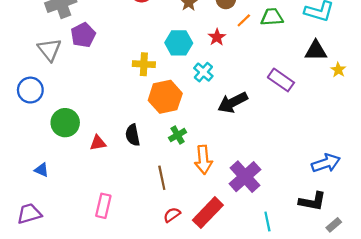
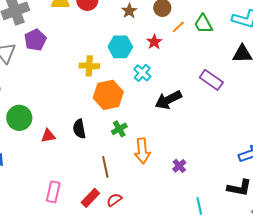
green trapezoid: (272, 17) -> (203, 24), turned -115
purple cross: (245, 177) -> (179, 166), size x0.5
red rectangle: (208, 213) -> (90, 198), moved, size x0.7

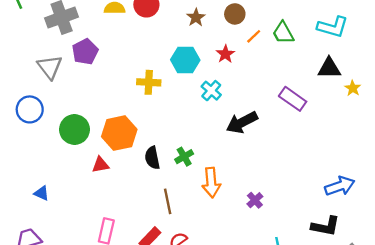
orange hexagon: (108, 95) -> (119, 133), moved
green circle: (19, 118) -> (74, 129), moved
black semicircle: (79, 129) -> (152, 158), moved

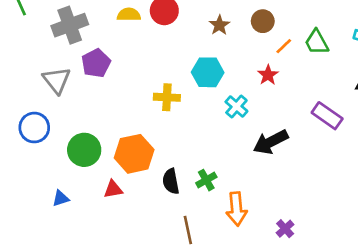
red star: (225, 54) -> (268, 75), moved
blue triangle: (41, 193) -> (61, 198), moved, turned -42

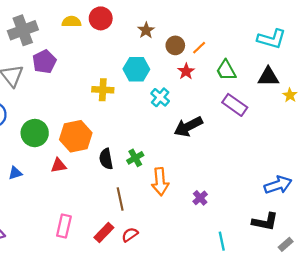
brown circle: (263, 21) -> (175, 45), moved
green trapezoid: (317, 42) -> (226, 70), moved

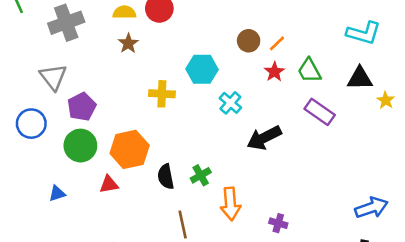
brown star: (146, 30) -> (128, 43), moved
purple pentagon: (44, 62) -> (82, 107), moved
red star: (186, 71) -> (274, 72), moved
purple cross: (200, 198) -> (278, 223), turned -32

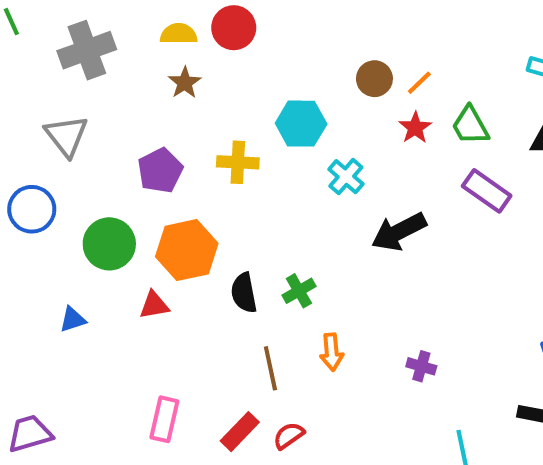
purple pentagon: (82, 107) -> (160, 170), moved
orange arrow: (230, 204) -> (332, 352), moved, size x0.7

